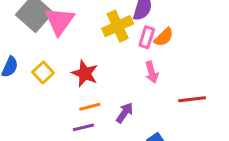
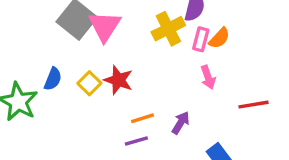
red star: (85, 73) -> (118, 80), moved

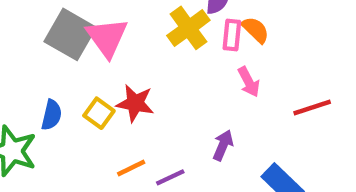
orange semicircle: (219, 38) -> (255, 30), turned -80
orange line: (142, 118) -> (131, 168), moved

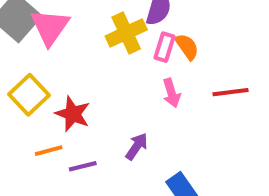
red star: (135, 103) -> (73, 114), moved
red line: (312, 108) -> (231, 92), moved
yellow square: (99, 113) -> (29, 95), size x1.4

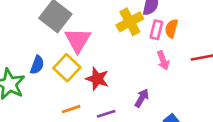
pink triangle: (50, 27) -> (78, 40), moved
orange semicircle: (187, 47) -> (172, 28), turned -126
orange line: (49, 151) -> (71, 109), moved

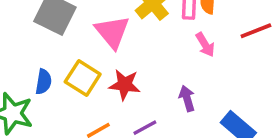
pink triangle: (78, 40) -> (112, 32), moved
purple arrow: (142, 98) -> (187, 98), turned -36

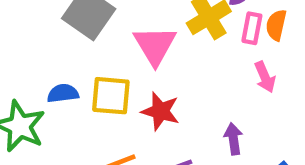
yellow square: (83, 78) -> (111, 96), turned -36
blue semicircle: (43, 82) -> (63, 93), turned -115

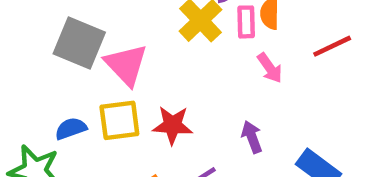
pink triangle: (155, 45) -> (126, 65), moved

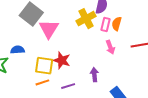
yellow square: (119, 120) -> (44, 66), moved

